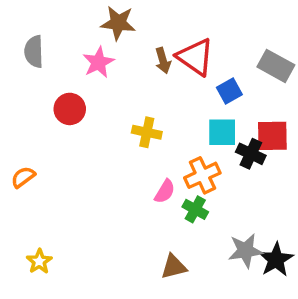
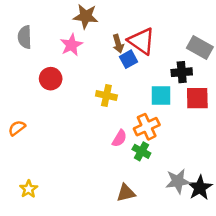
blue square: (229, 91) -> (128, 59), moved
black cross: (251, 154) -> (182, 72), moved, turned -30

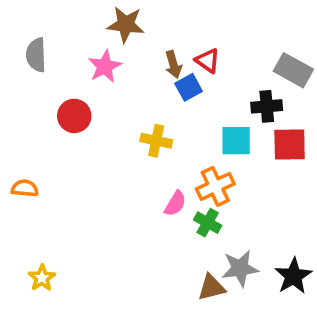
red triangle: (141, 41) -> (208, 61), size x0.6
orange semicircle: (17, 128) -> (25, 188), turned 42
gray star: (178, 181) -> (240, 268), moved
brown triangle: (126, 193) -> (211, 287), moved

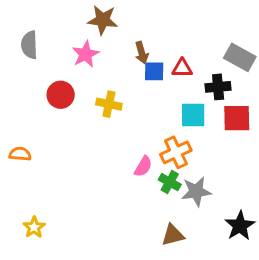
red triangle: (208, 61) -> (182, 68), moved, turned -35
blue square: (189, 87) -> (154, 71), turned 30
yellow cross: (156, 141) -> (109, 104), moved
gray star: (240, 268) -> (196, 191), moved

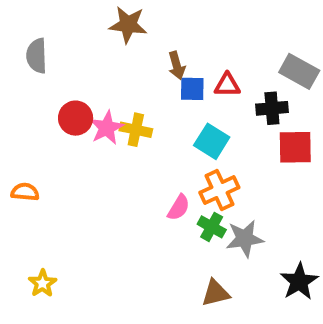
pink star: (86, 54) -> (107, 128), moved
cyan square: (193, 115) -> (212, 141), moved, turned 32

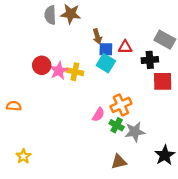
gray semicircle: (37, 56) -> (50, 15), moved
cyan square: (212, 141) -> (106, 63), moved

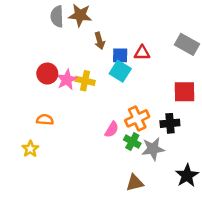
brown arrow: (97, 36) -> (100, 41), moved
black cross: (150, 60) -> (170, 123), moved
orange semicircle: (14, 106) -> (45, 120), moved
yellow star: (23, 156) -> (30, 149), moved

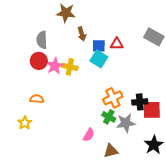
gray semicircle: (57, 16) -> (42, 40), moved
red square: (185, 92) -> (152, 110), moved
pink semicircle: (112, 129) -> (89, 135), moved

